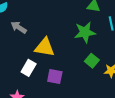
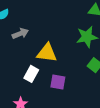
gray arrow: (19, 27) -> (20, 34), turned 126

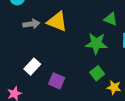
yellow triangle: (47, 53) -> (57, 22), moved

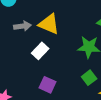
white rectangle: (32, 67) -> (40, 51), moved

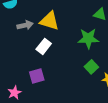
purple square: (48, 85) -> (37, 76), moved, turned -35

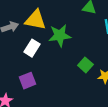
green star: (88, 38) -> (60, 35), moved

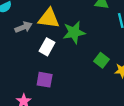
purple square: (28, 81) -> (45, 80), turned 35

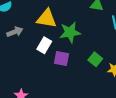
gray arrow: (23, 27) -> (15, 32), moved
purple square: (45, 80) -> (62, 58), moved

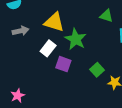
green star: (70, 32) -> (76, 39), turned 30

